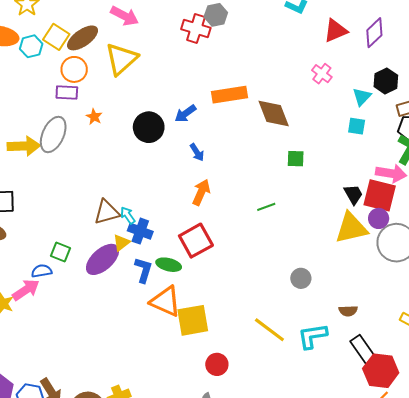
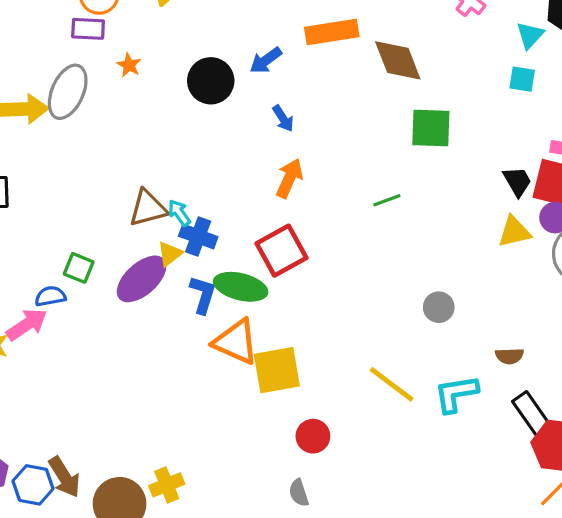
green square: (296, 159) -> (431, 128), size x1.6
yellow triangle: (351, 228) -> (514, 232), size x0.7
green ellipse: (169, 265) -> (241, 287), size x1.4

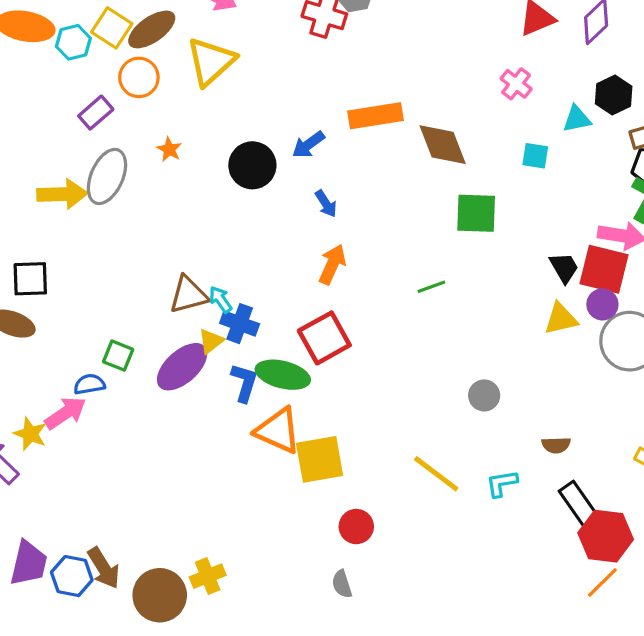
purple rectangle: (88, 29) -> (96, 113), moved, turned -44
cyan triangle: (530, 35) -> (577, 119), turned 36
cyan square: (522, 79) -> (535, 156), moved
cyan L-shape: (456, 394) -> (502, 483), size x0.7

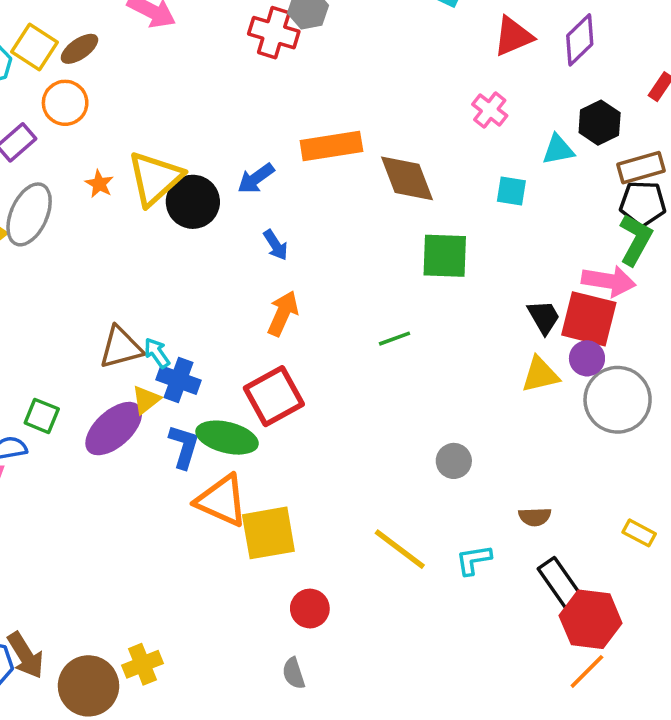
brown ellipse: (152, 29) -> (79, 49), size x0.7
yellow triangle: (211, 61) -> (155, 178), moved

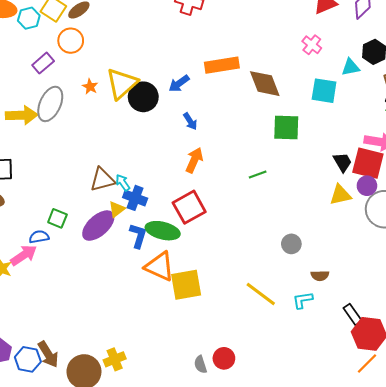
cyan square: (511, 191) -> (324, 91), size x1.5
brown semicircle: (535, 517) -> (320, 276), moved
black rectangle: (562, 585) -> (353, 314), size x0.7
red circle: (310, 609) -> (224, 358), moved

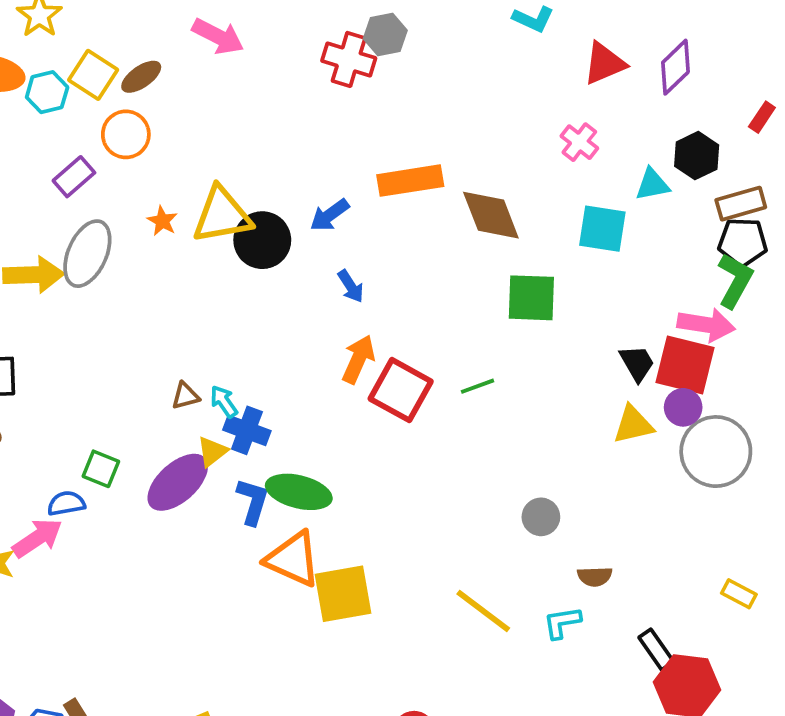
yellow triangle: (122, 84) -> (222, 215), turned 32
brown triangle: (102, 180) -> (185, 396), size x0.6
red square: (189, 207) -> (401, 390), moved, turned -32

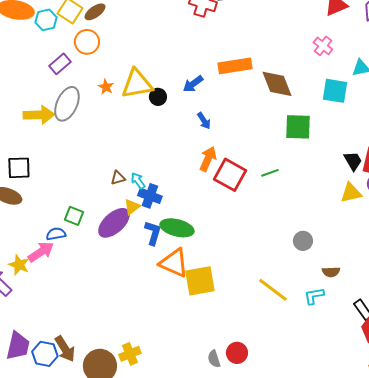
black circle: (262, 240) -> (158, 97), size x0.6

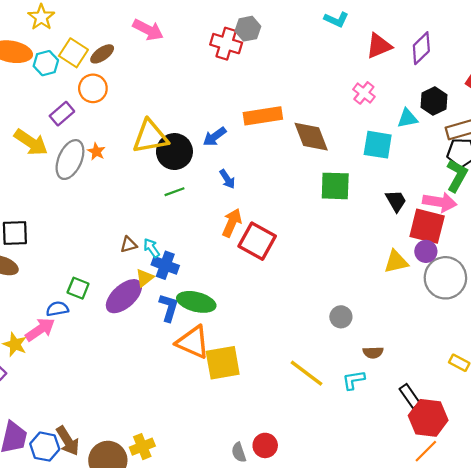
orange star: (106, 87) -> (96, 152), moved
black circle: (158, 97) -> (174, 152), size x1.8
yellow arrow: (39, 115) -> (31, 142), moved, turned 36
black trapezoid: (353, 161) -> (396, 201), moved
green line: (270, 173) -> (174, 192), moved

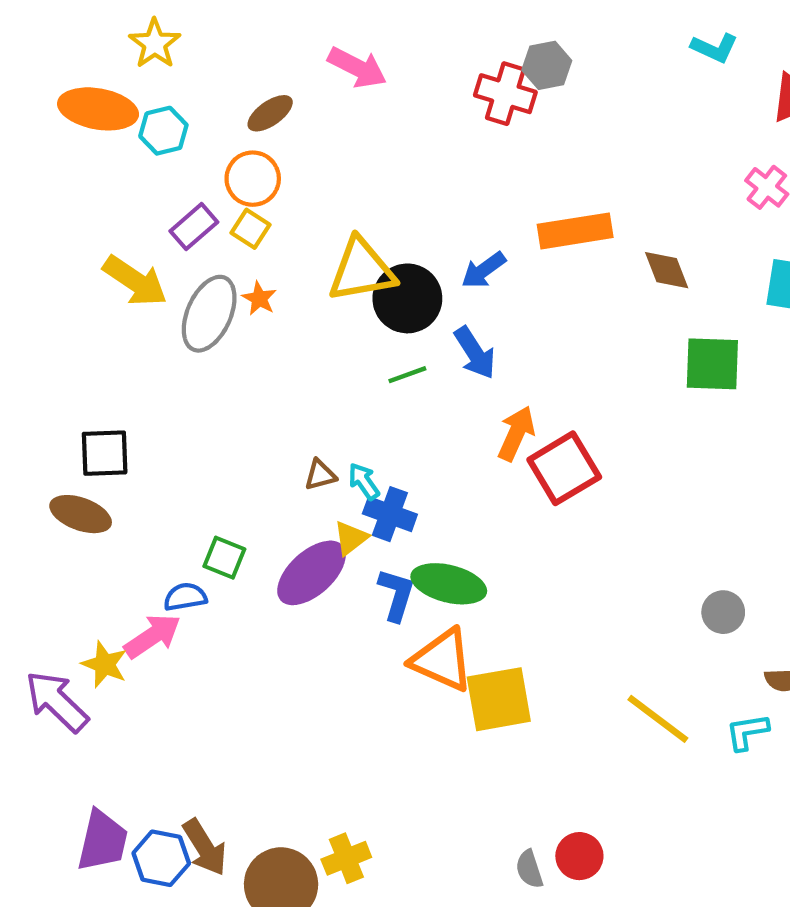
yellow square: (73, 53) -> (251, 229), moved, size x0.7
brown diamond: (311, 137) -> (667, 270), size x0.7
blue arrow: (227, 179) -> (475, 353), moved, size x1.4
red square: (257, 241) -> (564, 468), turned 30

